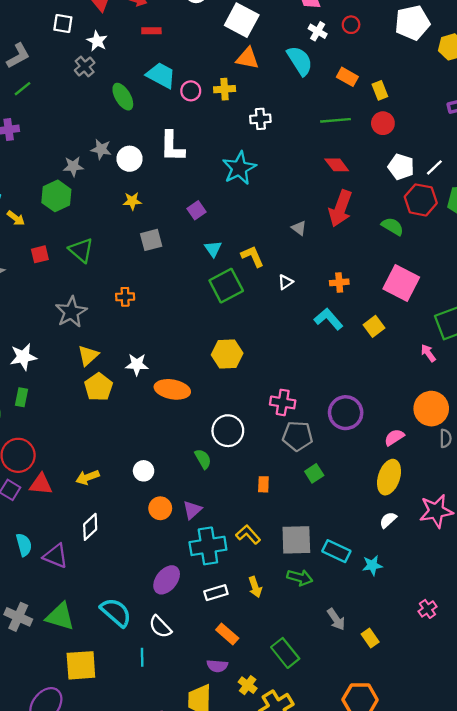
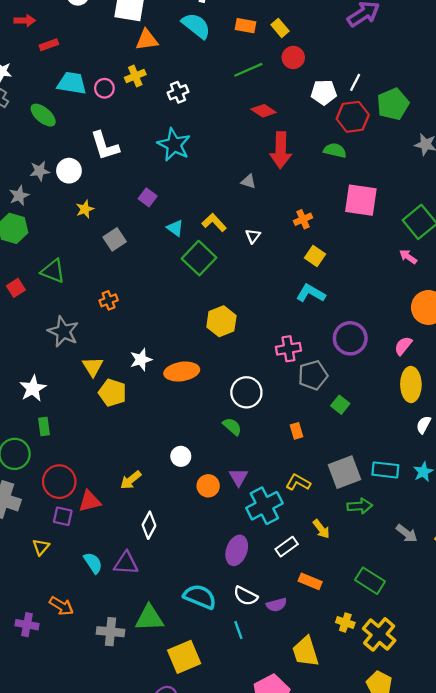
cyan L-shape: (328, 319) -> (311, 293), moved
yellow square: (374, 326) -> (315, 256), moved
purple semicircle: (217, 666) -> (276, 605), moved

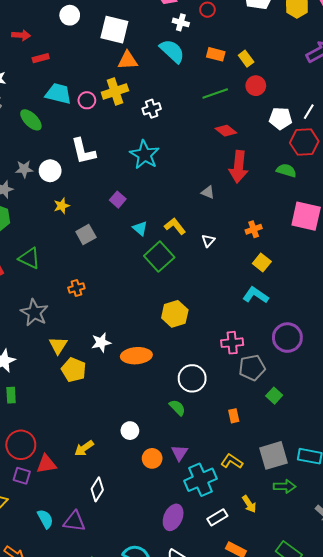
yellow cross: (135, 76) -> (115, 91), size x1.4

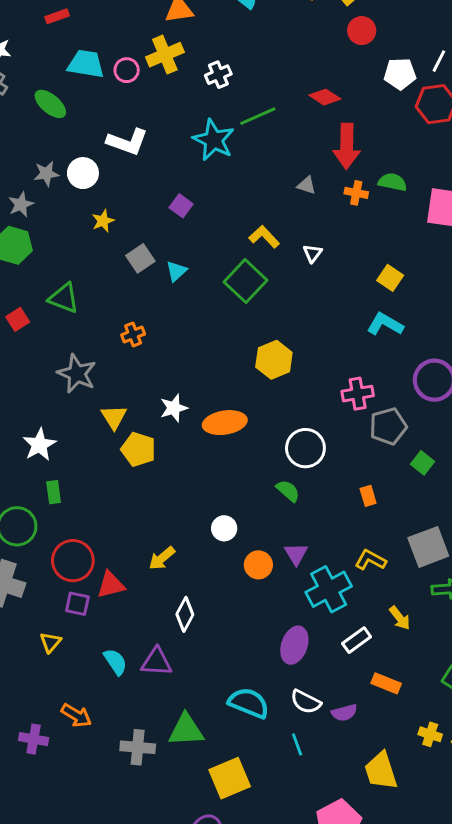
green line: (215, 94) -> (258, 116), moved
white L-shape: (83, 151) -> (127, 142), turned -52
green semicircle: (286, 171) -> (393, 182), moved
cyan triangle: (140, 228) -> (176, 271), moved, turned 42
orange cross: (254, 229) -> (356, 193), moved, turned 35

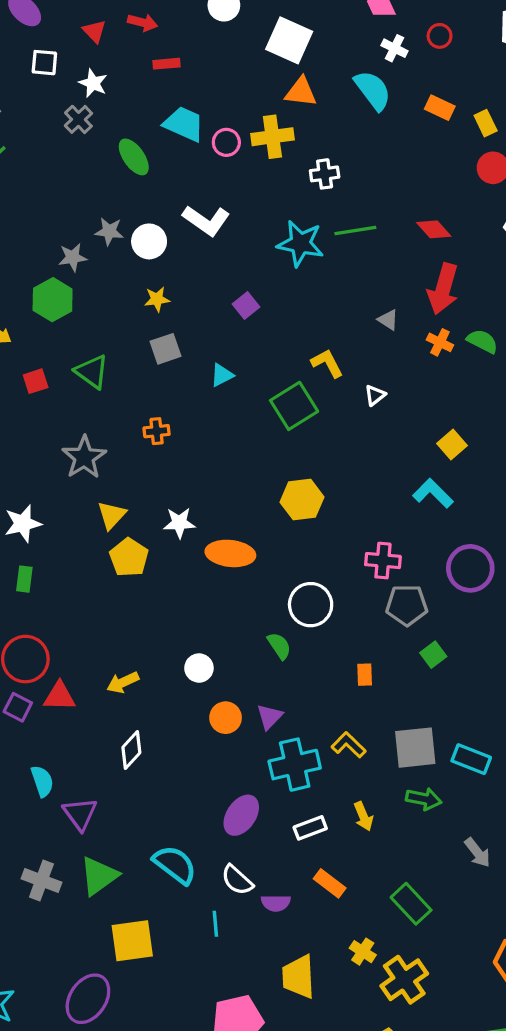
cyan star: (214, 140) -> (300, 244), turned -30
gray square: (140, 258) -> (166, 349), moved
purple triangle: (157, 662) -> (80, 814), moved, turned 36
green triangle: (186, 730) -> (99, 876), turned -48

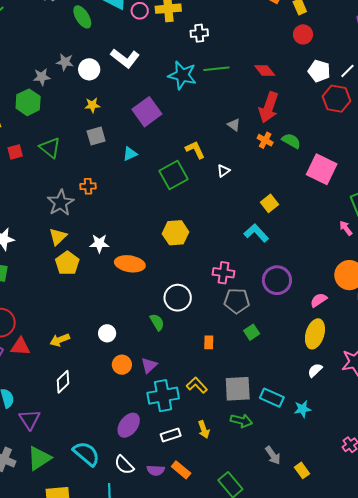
purple square: (246, 305) -> (147, 112), size x1.8
gray star: (84, 457) -> (61, 203), moved
purple semicircle: (276, 903) -> (156, 470), moved

